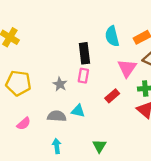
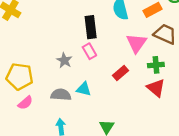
pink rectangle: (83, 76) -> (89, 51), turned -40
yellow pentagon: (18, 83) -> (20, 76), moved

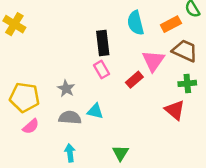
gray star: (64, 60) -> (66, 89), moved
green cross: (156, 65) -> (187, 83), moved
red rectangle: (120, 73) -> (134, 80), moved

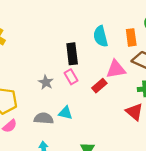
orange rectangle: (171, 24) -> (131, 37), turned -70
pink triangle: (153, 61) -> (116, 69), turned 45
gray star: (66, 89) -> (46, 82), moved

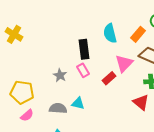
orange rectangle: (131, 37) -> (138, 34), turned 49
pink triangle: (116, 69) -> (124, 63), turned -36

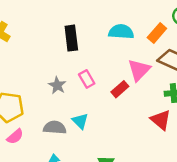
cyan semicircle: (110, 33) -> (121, 32), turned 108
black rectangle: (84, 49) -> (71, 38), moved
cyan triangle: (78, 103) -> (80, 121), turned 32

